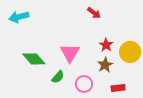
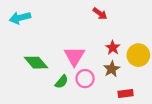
pink circle: (84, 84) -> (85, 79), moved

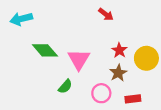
green diamond: (36, 63) -> (45, 50), moved
pink circle: (85, 79) -> (101, 93), moved

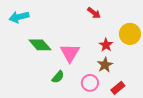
yellow circle: (146, 58) -> (130, 34), moved
red rectangle: (133, 99) -> (118, 88), turned -32

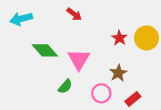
red arrow: (94, 13) -> (74, 14), moved
red star: (106, 45) -> (119, 38), moved

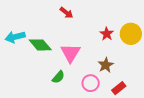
cyan arrow: (21, 19) -> (15, 37), moved

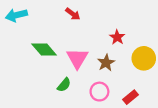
yellow circle: (131, 34) -> (144, 58), moved
cyan arrow: (15, 37) -> (16, 15), moved
brown star: (106, 65) -> (106, 63), moved

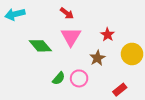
pink triangle: (77, 58) -> (71, 37), moved
pink circle: (99, 92) -> (79, 78), moved

